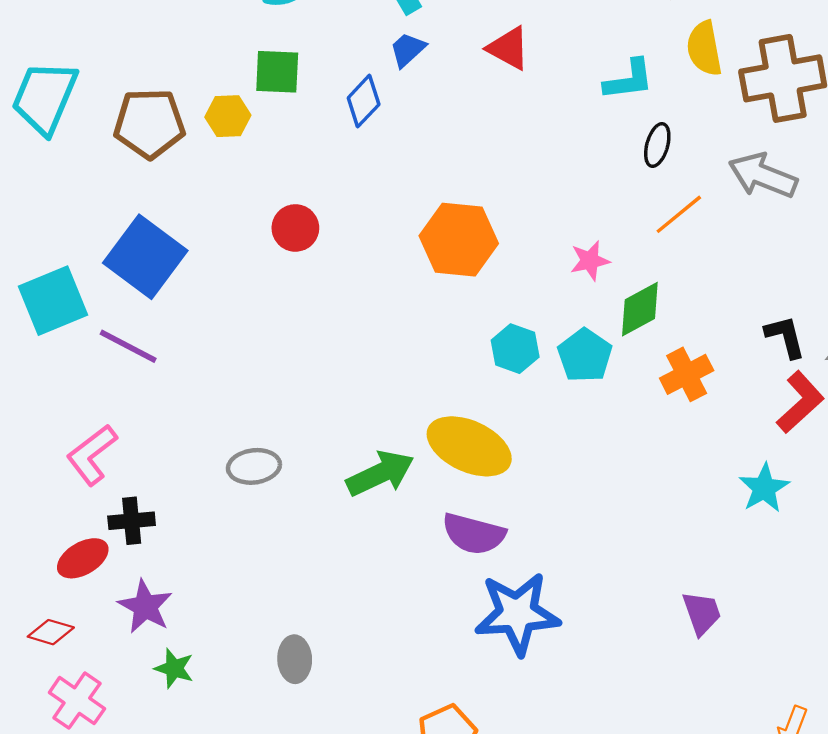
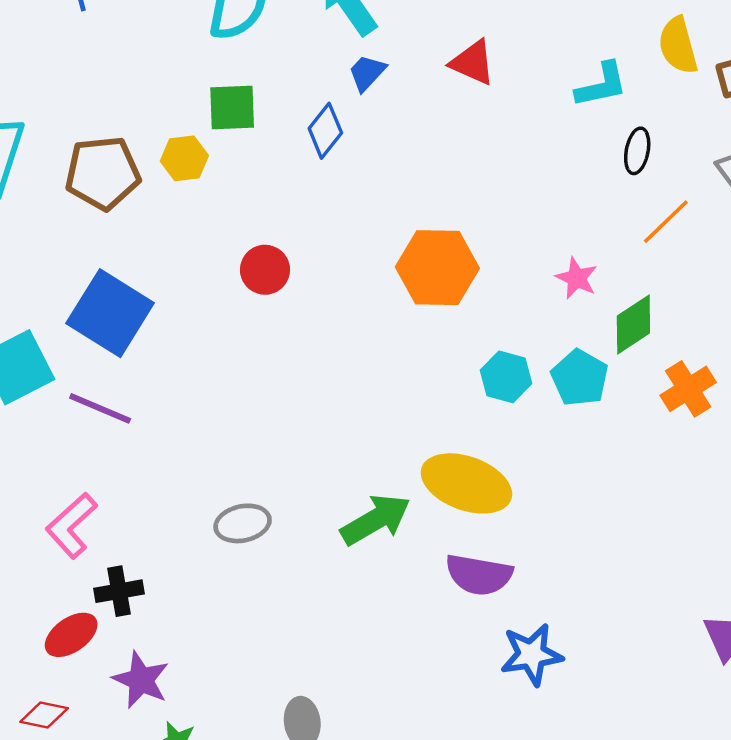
pink star: (590, 261) -> (577, 278), turned -30
blue star: (517, 614) -> (532, 655), size x0.7

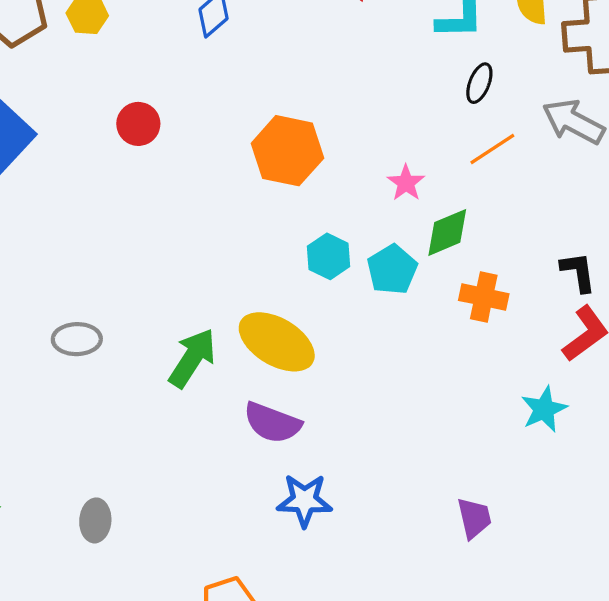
orange cross: (688, 389) -> (484, 297), turned 33
green arrow: (376, 520) -> (192, 358), turned -38

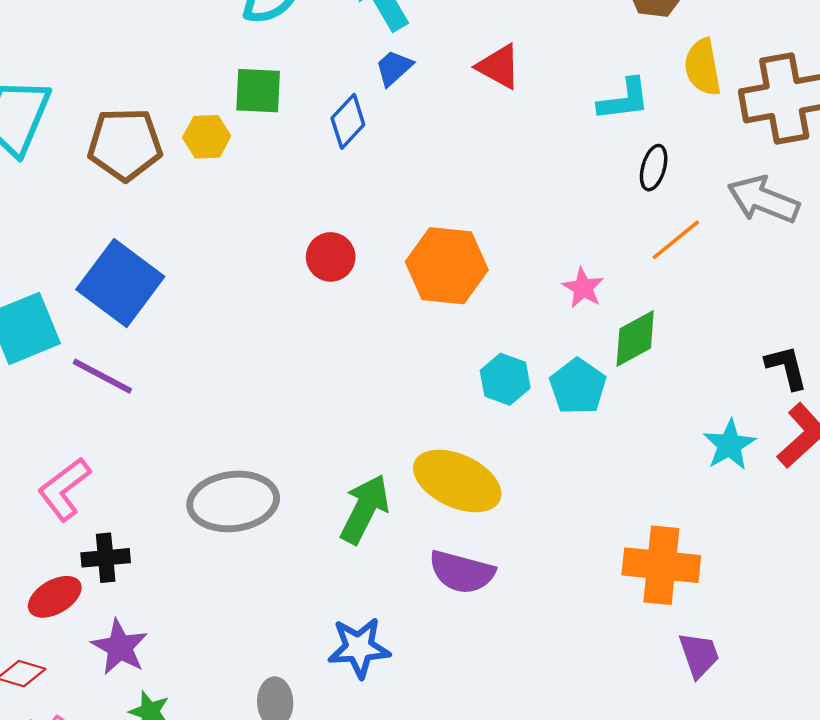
red circle: (138, 124) -> (331, 257), moved
orange cross: (484, 297) -> (661, 565), moved, size x1.4
gray ellipse: (77, 339) -> (233, 501), size x1.6
cyan star: (544, 409) -> (729, 445), moved
blue star: (304, 500) -> (359, 648), moved

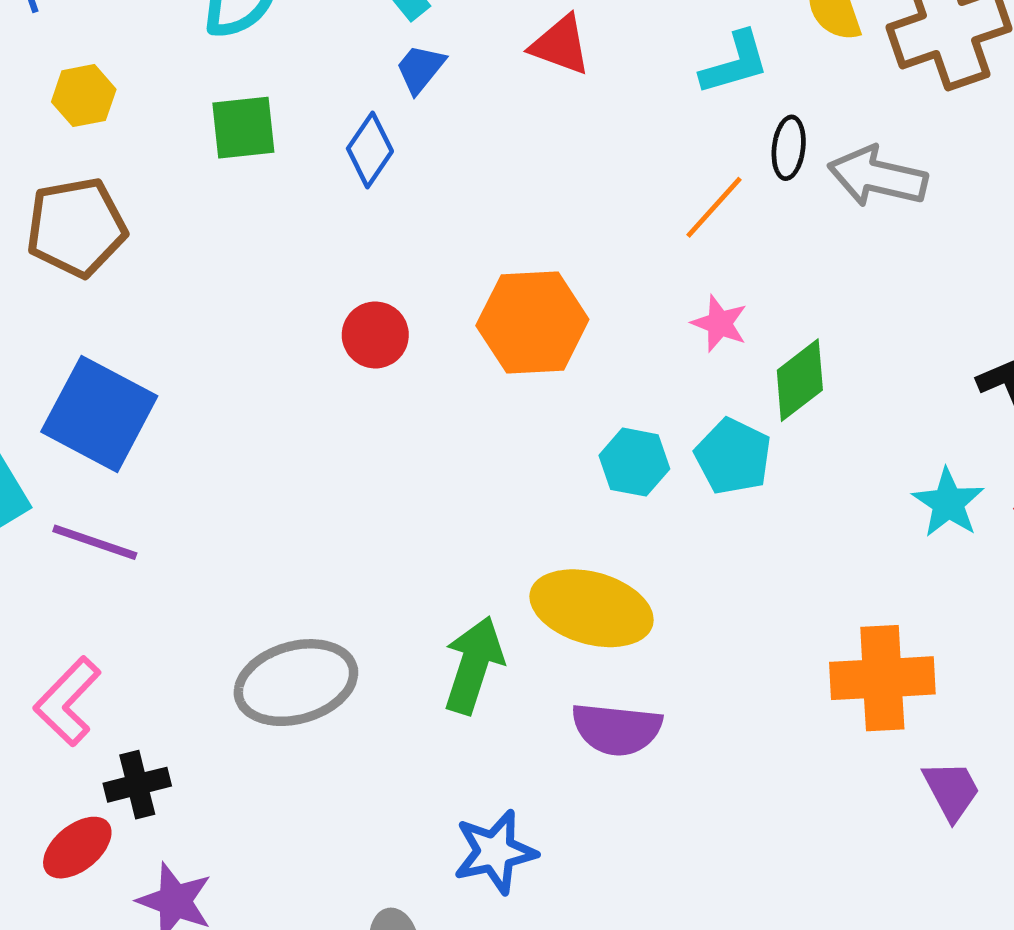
yellow hexagon: (207, 137) -> (84, 96), moved
gray arrow: (763, 200) -> (878, 177), moved
orange line: (676, 240) -> (714, 207), moved

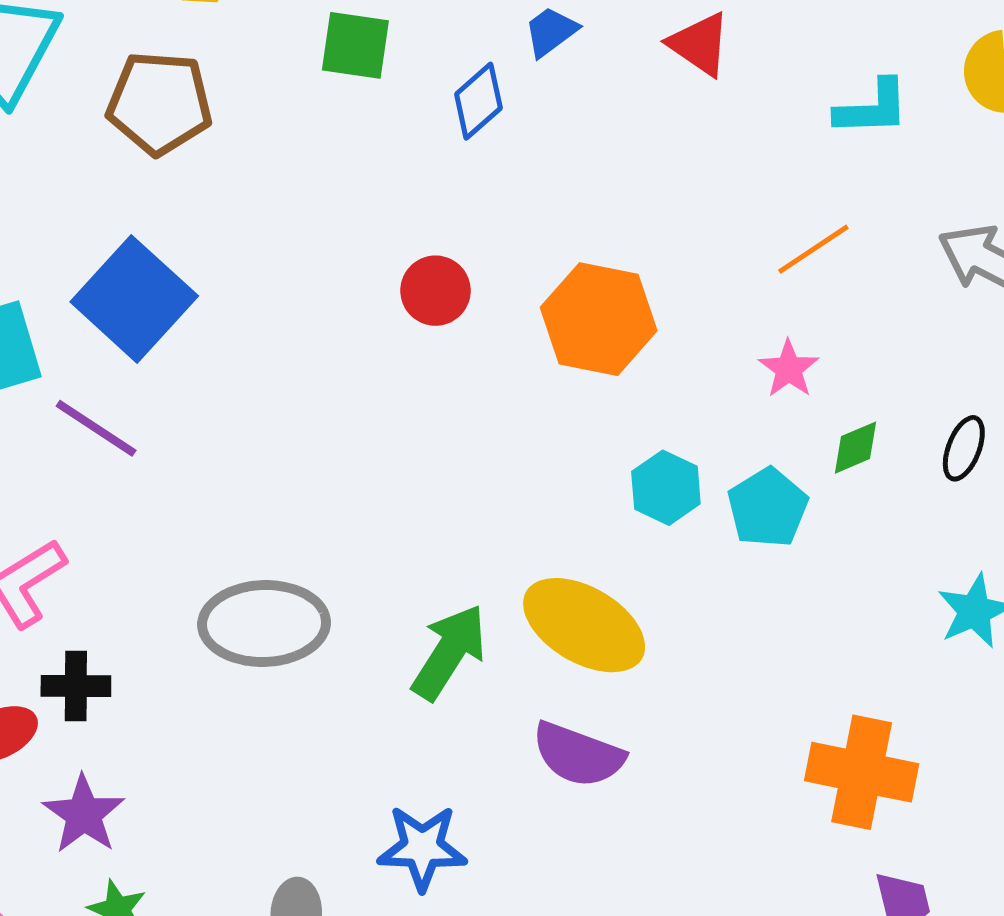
black ellipse: (789, 148) -> (964, 448), moved
green diamond: (800, 380) -> (855, 448), size x0.7

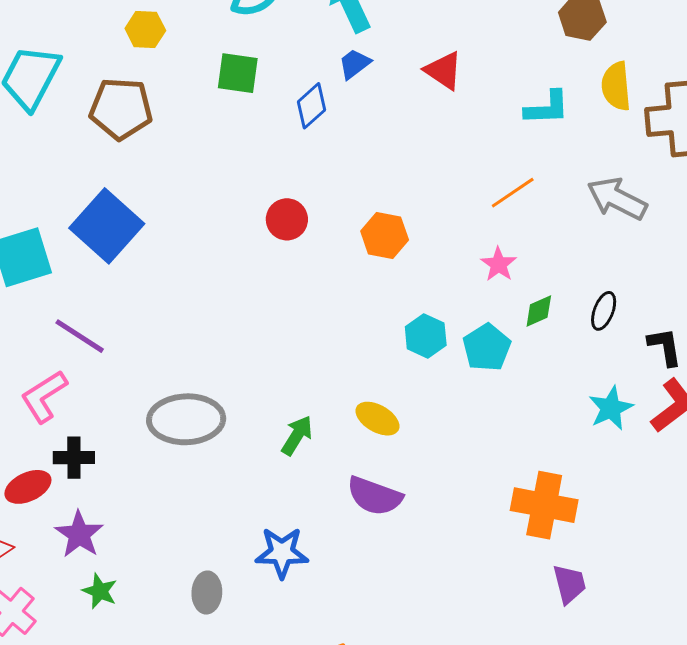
orange hexagon: (599, 319) -> (385, 236), size x0.7
purple line: (96, 428) -> (80, 336), moved
yellow ellipse: (584, 625) -> (377, 419), size x0.6
green arrow: (449, 652) -> (297, 435), size x0.7

